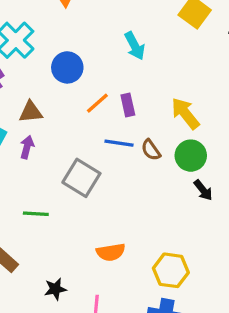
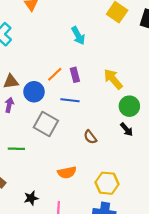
blue circle: (67, 67) -> (34, 92), moved
brown semicircle: (151, 150) -> (90, 137), moved
green circle: (191, 156) -> (129, 106), moved

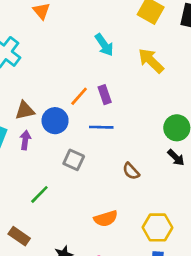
yellow arrow: (113, 79) -> (151, 61), moved
gray square: (46, 124) -> (74, 160), size x0.7
green line: (16, 149) -> (39, 194), turned -42

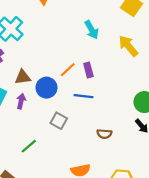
brown semicircle: (131, 171) -> (104, 134), turned -48

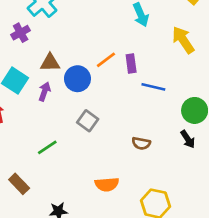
blue line: (83, 96) -> (153, 87), moved

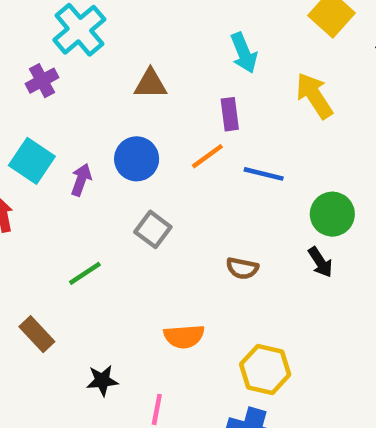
orange line: (106, 60) -> (207, 156), moved
brown triangle: (50, 63) -> (150, 84), moved
purple rectangle: (131, 63) -> (230, 114), moved

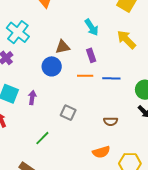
brown triangle: (150, 84) -> (63, 47), moved
orange line: (207, 156) -> (85, 76), turned 49
blue circle: (137, 159) -> (52, 66), moved
orange semicircle: (184, 336) -> (101, 152), moved

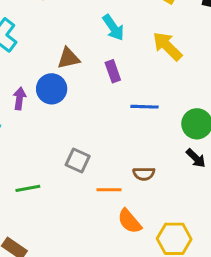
orange line: (85, 76) -> (109, 190), moved
purple arrow: (32, 98) -> (19, 99), moved
green line: (42, 138) -> (28, 188), moved, turned 35
orange semicircle: (101, 152) -> (130, 221), turned 66

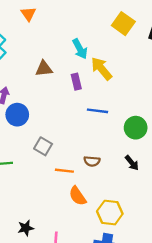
yellow arrow: (167, 46) -> (101, 69), moved
blue circle: (52, 89) -> (17, 115), moved
black arrow: (196, 158) -> (132, 163), moved

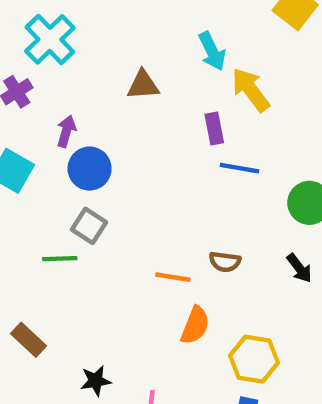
purple rectangle: (76, 82) -> (214, 129), moved
gray square: (43, 146) -> (89, 226), moved
orange semicircle: (78, 196) -> (195, 325), turned -126

